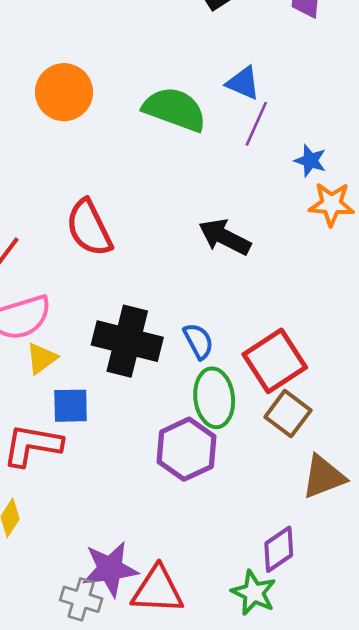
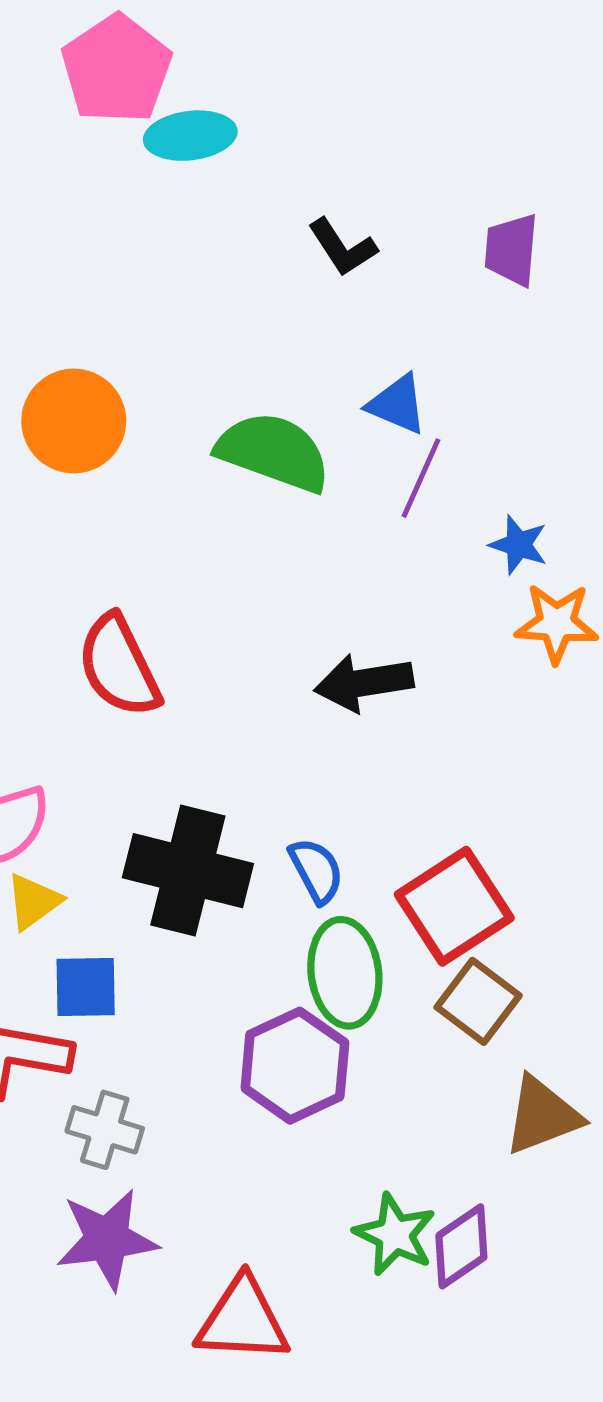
black arrow: (225, 237) -> (364, 683), turned -36
purple star: (110, 569) -> (107, 1239), moved
green star: (254, 593) -> (395, 1234), moved
gray cross: (81, 599) -> (105, 1130), moved

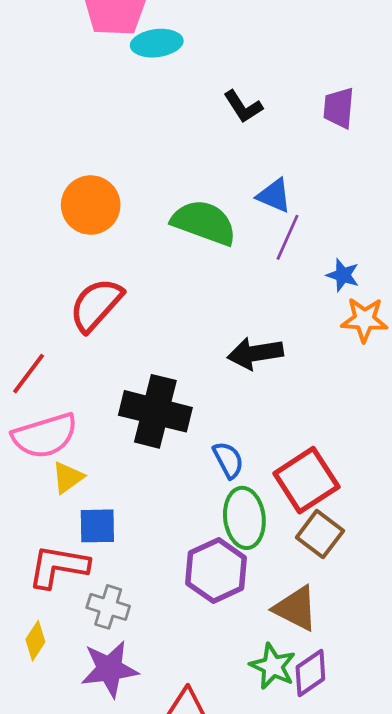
red semicircle: (119, 666) -> (96, 305), moved, turned 68
black cross: (188, 871) -> (155, 411), moved
brown triangle: (542, 1116) -> (296, 608), moved, turned 48

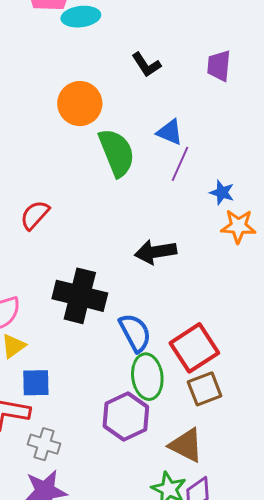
orange circle: (91, 205) -> (80, 104), moved
green semicircle: (204, 223) -> (117, 153), turned 48
red semicircle: (96, 305) -> (35, 215), size x0.7
blue semicircle: (228, 460) -> (135, 333), size x1.4
brown square: (320, 534) -> (205, 389), turned 32

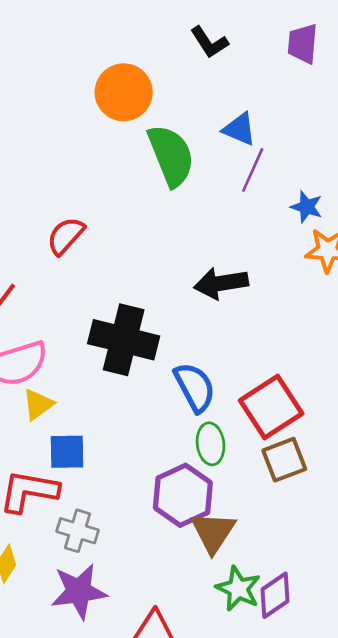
green ellipse: (147, 377) -> (211, 444), size x0.7
brown triangle: (186, 445) -> (213, 532), moved, turned 36

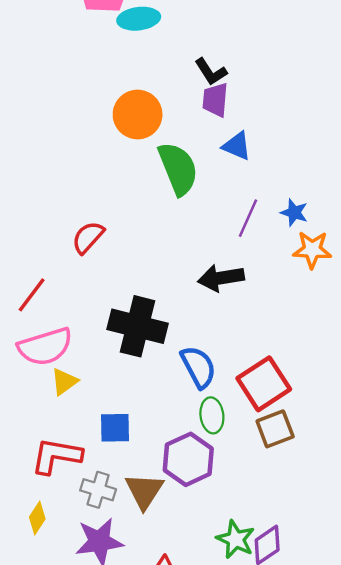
purple trapezoid: (303, 44) -> (215, 100), moved
purple line: (253, 170) -> (248, 218), moved
blue square: (67, 452) -> (115, 428), moved
brown triangle: (213, 532) -> (144, 491), moved

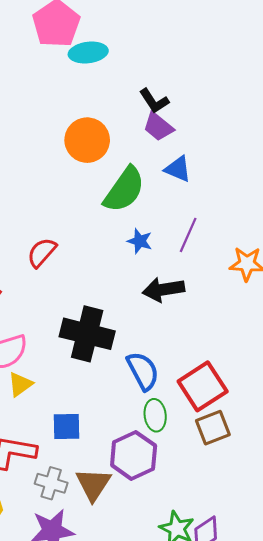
purple trapezoid: (215, 100) -> (158, 127), turned -56
green semicircle: (178, 169) -> (124, 190), turned 57
blue star: (294, 213) -> (140, 241), moved

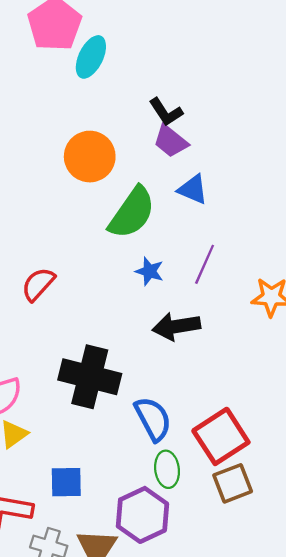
cyan ellipse: (88, 53) -> (91, 57), turned -57

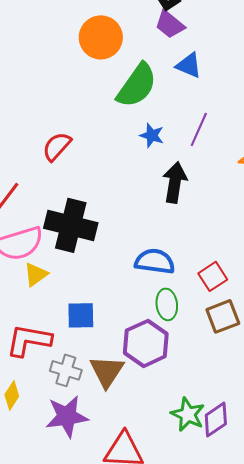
black arrow: (176, 326) -> (175, 182), turned 108
black cross: (90, 377) -> (71, 225), moved
blue semicircle: (153, 419) -> (155, 261), turned -54
red square: (221, 436) -> (213, 276), size x0.6

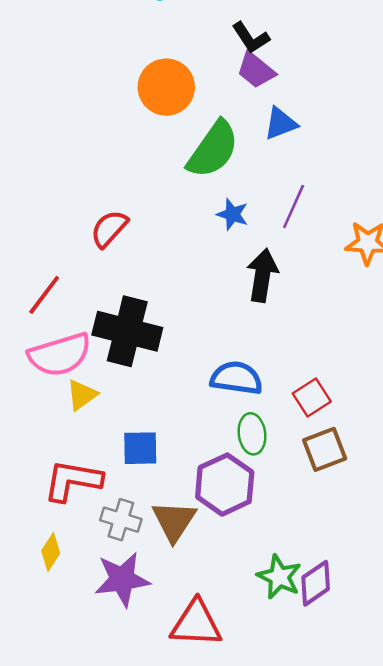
blue triangle: (189, 65) -> (281, 123), turned -44

